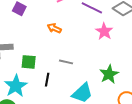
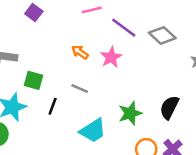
orange arrow: (54, 28) -> (80, 52), moved
pink star: (104, 31) -> (111, 57), moved

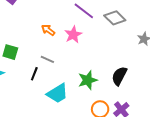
black line: (53, 106) -> (34, 74), moved

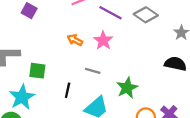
gray line: (47, 59) -> (93, 71), moved
black semicircle: (119, 76) -> (175, 64), moved, turned 84

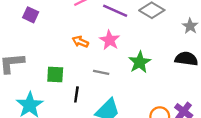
green square: (37, 71) -> (55, 75), moved
green star: (127, 88) -> (140, 62), moved

